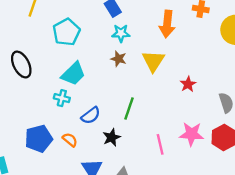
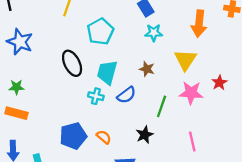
brown star: (119, 59) -> (147, 69), moved
black ellipse: (21, 65) -> (72, 63), moved
cyan trapezoid: (73, 74) -> (107, 72), turned 150
blue semicircle: (91, 115) -> (126, 95), moved
pink star: (191, 134) -> (191, 93), moved

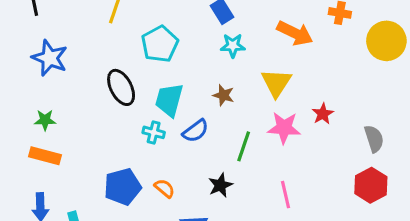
orange arrow: (199, 24) -> (295, 33), turned -70

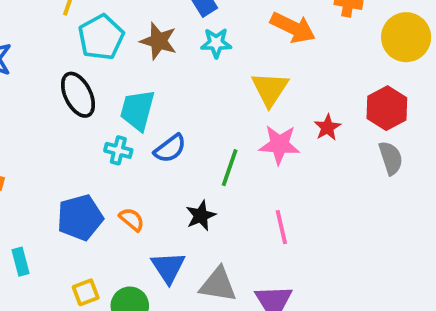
cyan pentagon: (160, 44) -> (101, 37), moved
brown star: (223, 95) -> (159, 41), moved, size x1.4
red hexagon: (371, 185) -> (387, 108), moved

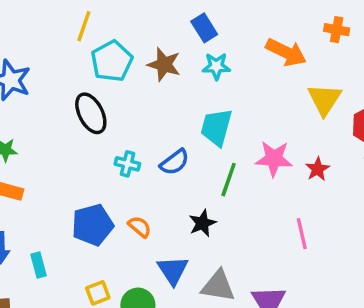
yellow triangle: (270, 89) -> (324, 99), moved
cyan trapezoid: (137, 110) -> (216, 127), moved
red star: (327, 127) -> (317, 169), moved
pink line: (281, 227) -> (302, 234), moved

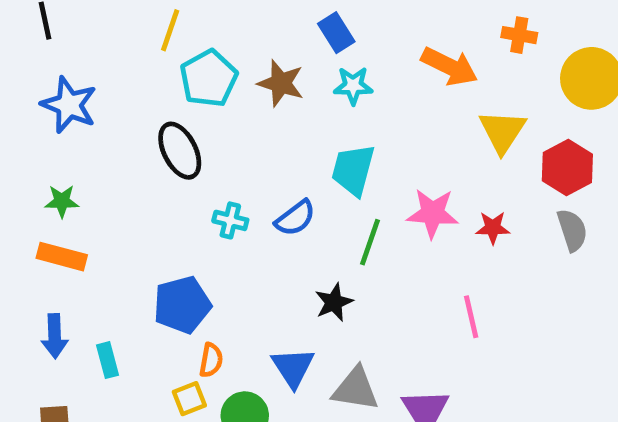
red star: (317, 169) -> (493, 228), turned 30
orange semicircle: (140, 227) -> (211, 360), moved, turned 60

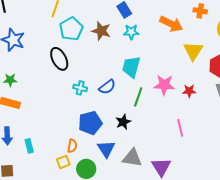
blue pentagon: (182, 305) -> (90, 123), moved

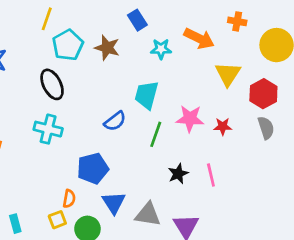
cyan star: (131, 32) -> (161, 49), moved
cyan cross: (80, 88) -> (48, 129), moved, size x1.5
black star: (123, 122) -> (178, 174), moved
cyan rectangle: (29, 146) -> (15, 224), moved

